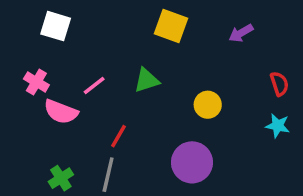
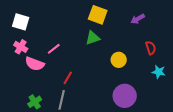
white square: (56, 26) -> (21, 22), moved
green triangle: (147, 80) -> (93, 38), moved
red semicircle: (279, 84) -> (151, 48), moved
purple circle: (192, 162) -> (125, 96), moved

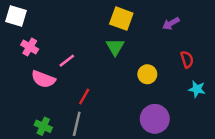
white square: (21, 22) -> (16, 16), moved
green triangle: (93, 38) -> (115, 47), turned -42
pink cross: (21, 47) -> (30, 47), moved
green cross: (35, 102) -> (43, 126), turned -32

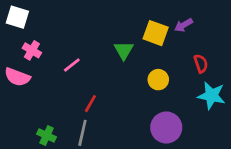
yellow square: (121, 19) -> (156, 33), moved
pink semicircle: (43, 79) -> (17, 77), moved
cyan star: (197, 89) -> (211, 96), size x1.5

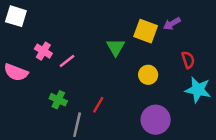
pink cross: (32, 50) -> (43, 51), moved
red line: (90, 104) -> (98, 105), moved
green cross: (47, 135) -> (58, 100), moved

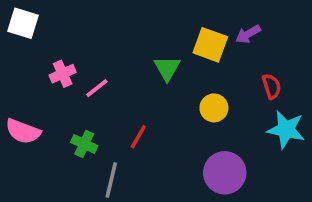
pink cross: (43, 51) -> (63, 74), turned 35
pink semicircle: (16, 72) -> (23, 131), moved
red line: (98, 105) -> (138, 137), moved

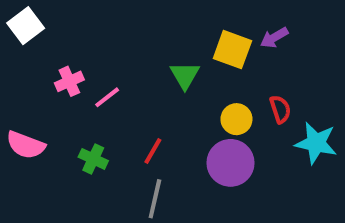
white square: (23, 23) -> (26, 26), turned 36
red semicircle: (272, 86) -> (280, 109), moved
purple circle: (225, 173) -> (231, 163), moved
gray line: (111, 180) -> (155, 199), moved

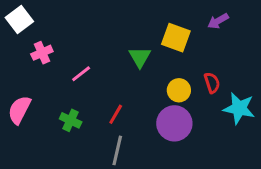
purple arrow: (274, 38) -> (218, 21), moved
pink cross: (69, 81) -> (42, 53), moved
pink semicircle: (26, 145) -> (19, 110), turned 96

